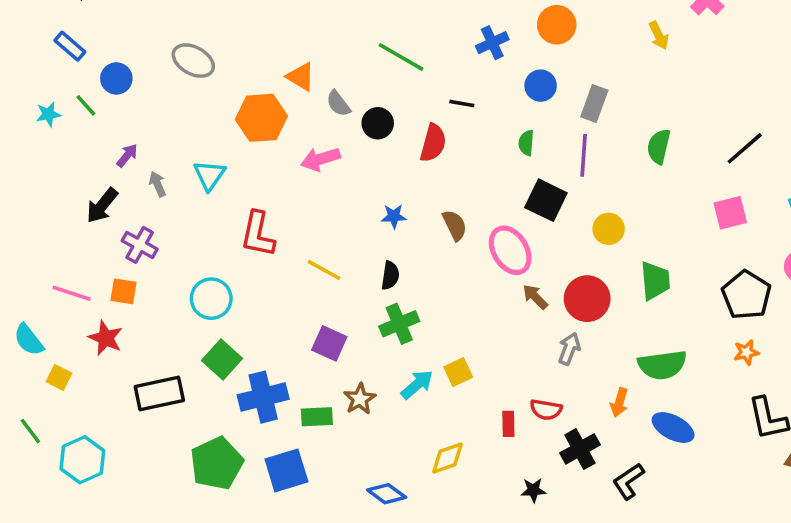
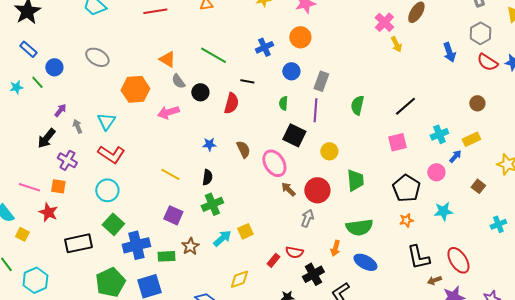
yellow arrow: (659, 35) -> (396, 44), moved
orange triangle: (301, 77) -> (167, 59), moved
red L-shape: (258, 234) -> (111, 154), moved, turned -68
red rectangle: (508, 424) -> (273, 260), turned 40

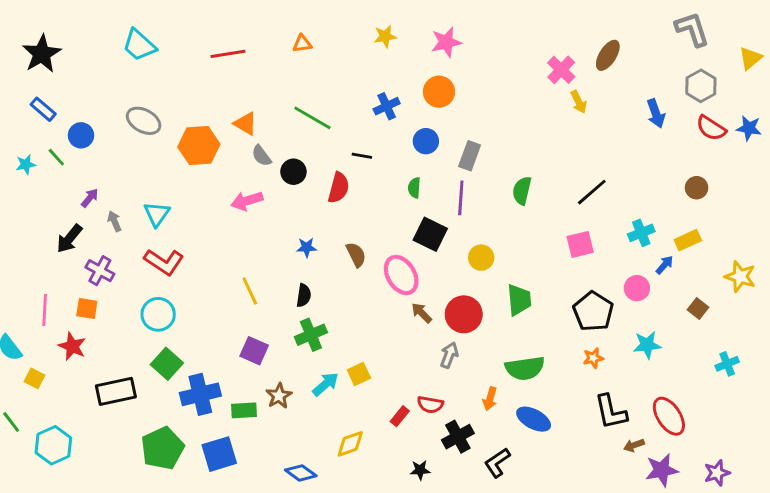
orange hexagon: (135, 89) -> (199, 146), moved
yellow line: (170, 174) -> (250, 291), turned 36
pink line: (29, 187) -> (45, 310), turned 75

